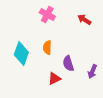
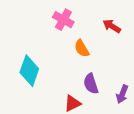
orange semicircle: (47, 48) -> (82, 48), moved, turned -32

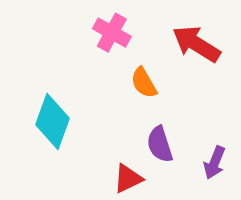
red arrow: (112, 26) -> (196, 44), size x1.5

